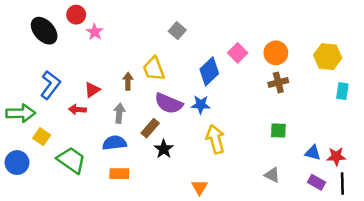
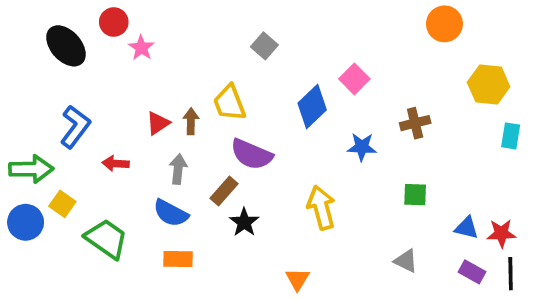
orange circle: (276, 53) -> (444, 24), moved
red triangle: (92, 90) -> (158, 123), moved
blue star: (201, 105) -> (362, 147), moved
blue semicircle: (114, 143) -> (171, 213), turned -145
blue circle: (17, 163) -> (26, 222), moved

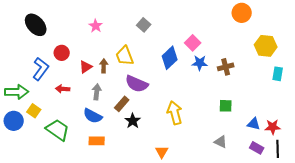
red circle: (114, 22) -> (62, 53), moved
pink star: (141, 48) -> (96, 26), moved
blue star: (362, 147) -> (200, 63), moved

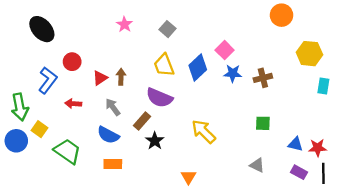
pink star: (96, 26) -> (124, 24), moved
yellow trapezoid: (125, 56) -> (164, 65), moved
green arrow: (17, 92) -> (20, 107), turned 80
gray arrow: (97, 92) -> (113, 107), turned -42
yellow arrow: (175, 113) -> (204, 131), turned -30

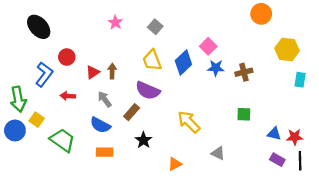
black star: (155, 141) -> (143, 140), moved
gray triangle: (257, 165) -> (218, 153), moved
orange triangle: (188, 177) -> (175, 164), turned 32

